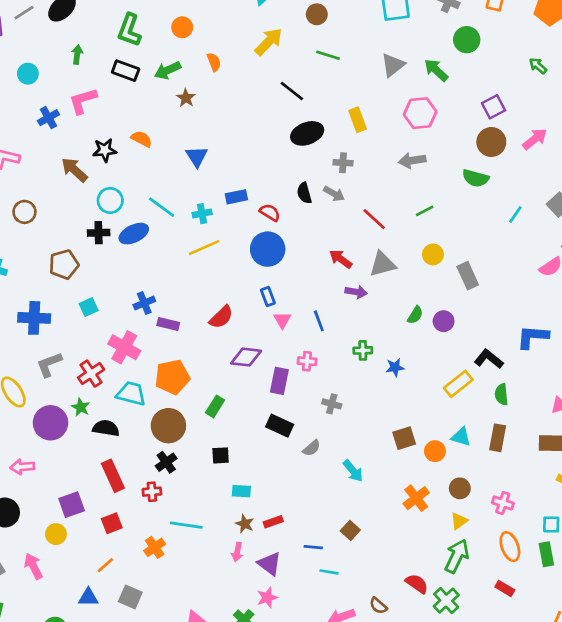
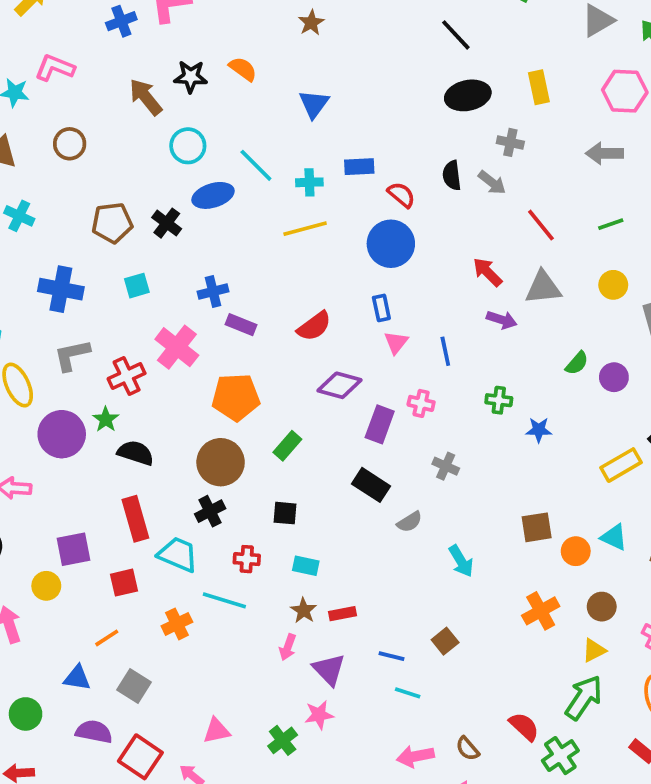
black cross: (99, 233) -> (167, 223), moved, turned 30
cyan trapezoid: (131, 394) -> (178, 554), moved
red cross: (152, 492) -> (247, 559), moved

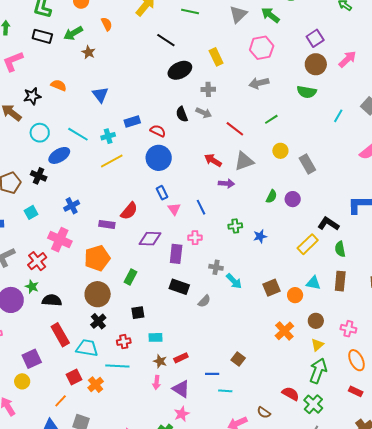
purple rectangle: (241, 325) -> (107, 224), moved
cyan arrow: (461, 561) -> (234, 281), moved
red square: (124, 583) -> (74, 377), moved

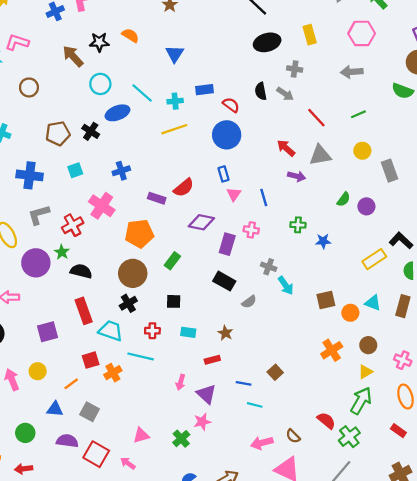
brown star: (160, 361) -> (225, 333), moved
yellow circle: (22, 381) -> (38, 371), moved

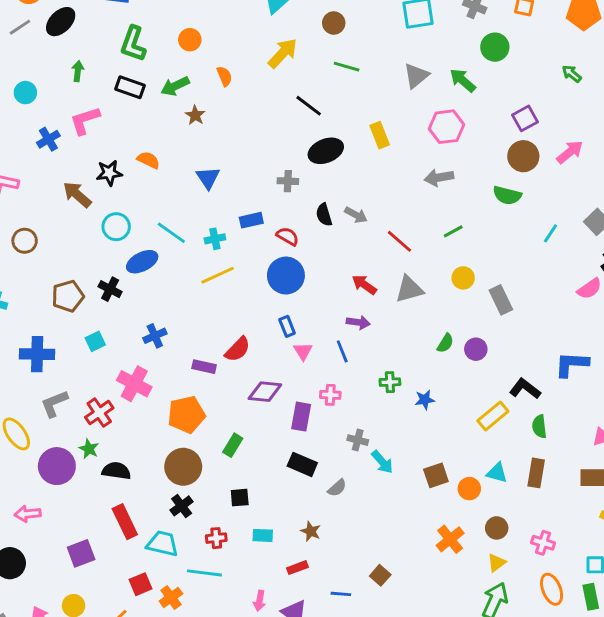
gray cross: (295, 69) -> (288, 181), moved
purple arrow: (296, 176) -> (358, 322), moved

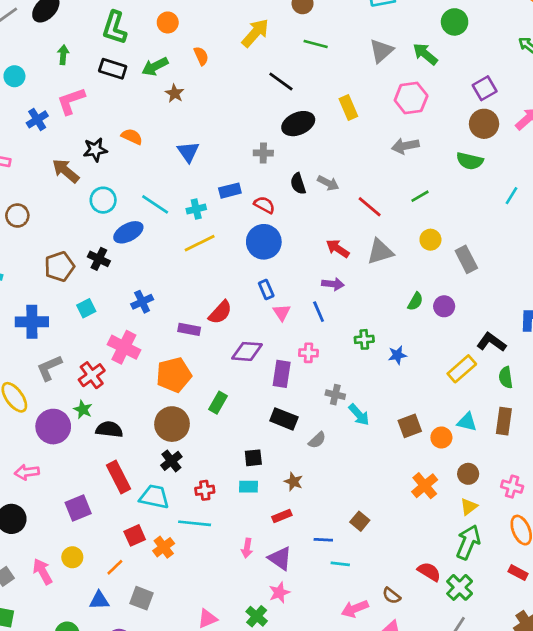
black square: (240, 498) -> (253, 458), moved

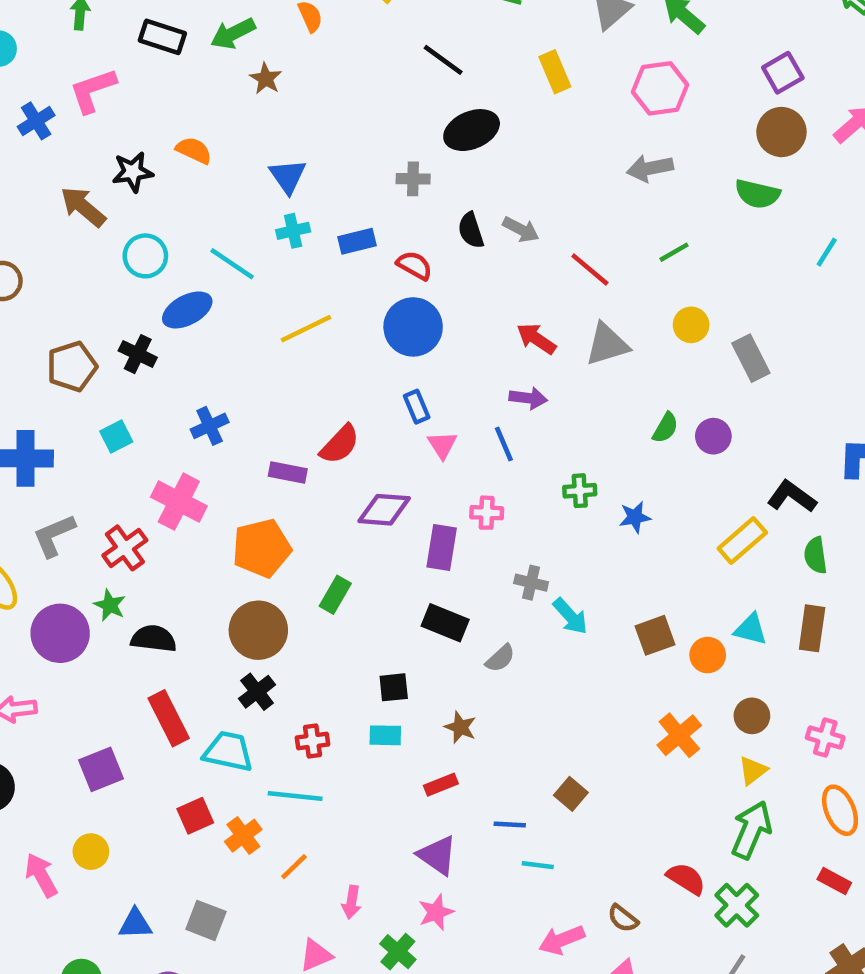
yellow rectangle: (348, 107) -> (555, 72), moved
cyan cross: (196, 209) -> (293, 231), moved
pink arrow: (247, 548) -> (351, 902), moved
orange line: (115, 567) -> (294, 867), moved

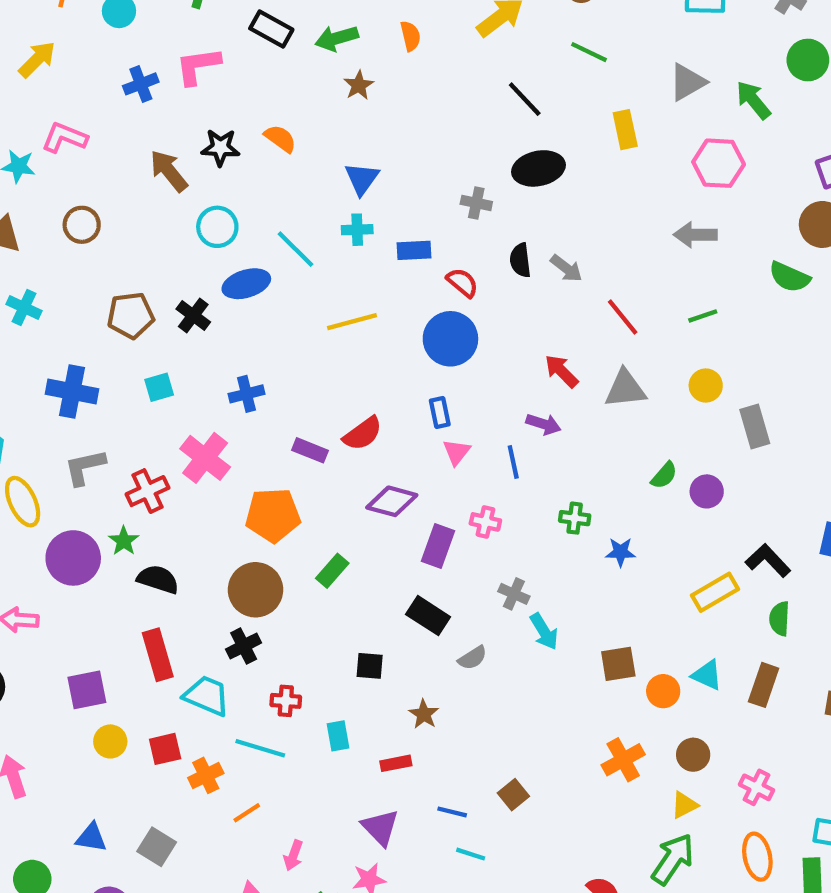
cyan rectangle: (385, 735) -> (338, 736), moved, turned 68
yellow circle: (91, 852) -> (110, 741), moved

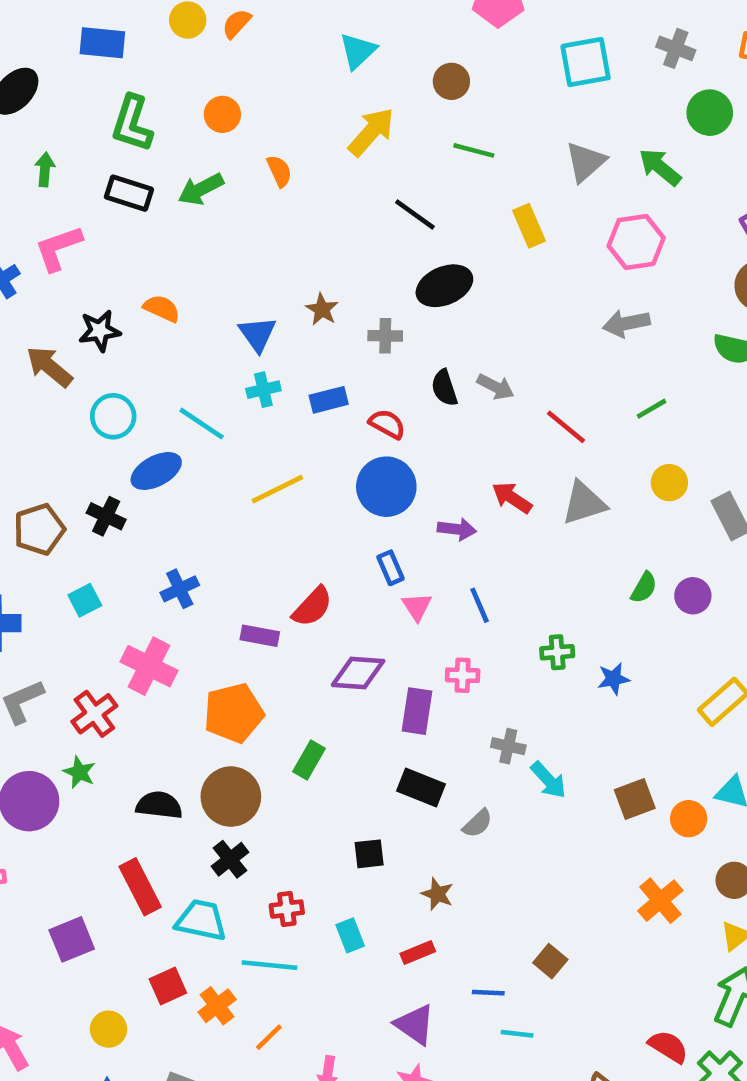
brown star: (359, 85) -> (322, 309), moved
purple arrow: (544, 424) -> (457, 529), moved
black semicircle: (158, 579) -> (159, 805), moved
yellow circle: (110, 741) -> (109, 1029), moved

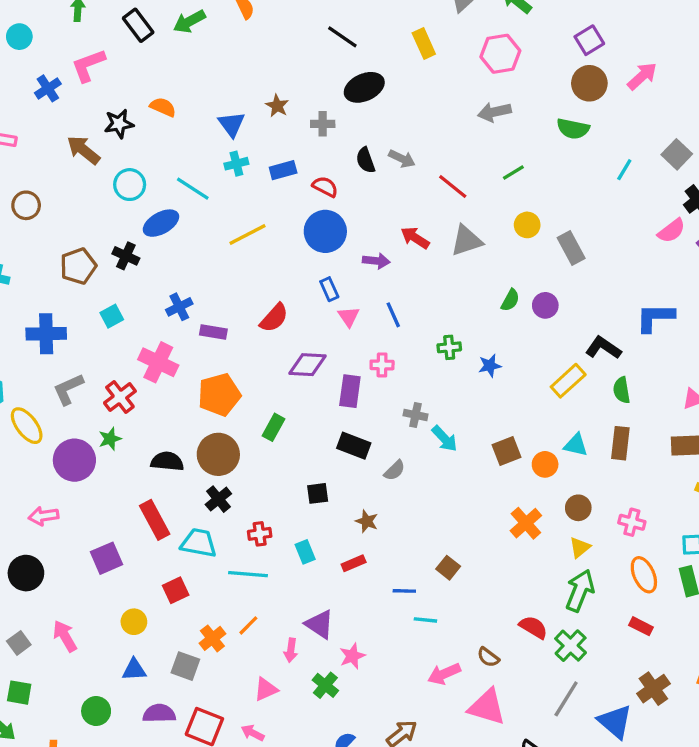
black rectangle: (129, 193) -> (138, 25), turned 36
purple rectangle: (260, 636) -> (213, 332), moved
green star: (79, 772) -> (110, 439), turned 30
orange cross: (217, 1006) -> (212, 638), moved
purple triangle: (415, 1024) -> (320, 624), moved

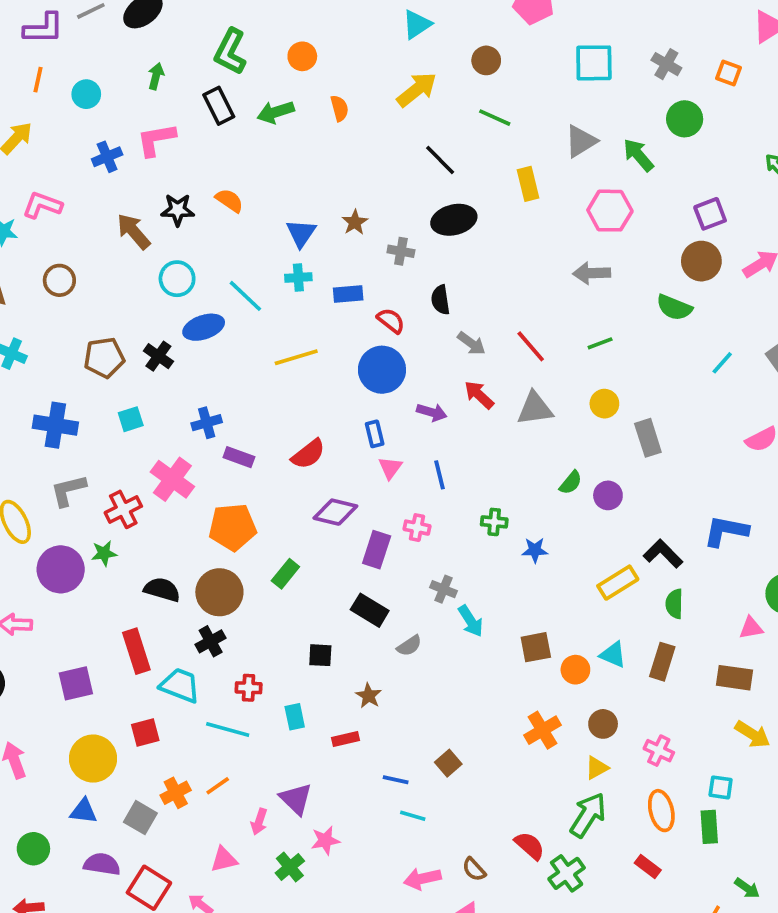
gray arrow: (402, 159) -> (471, 343), moved
yellow circle: (134, 622) -> (93, 759), size x1.6

